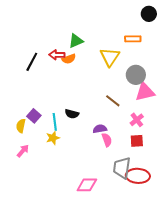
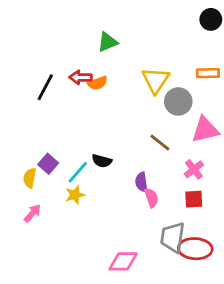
orange rectangle: (133, 39) -> (208, 73), moved
green triangle: (76, 41) -> (107, 42), moved
gray circle: (136, 75) -> (178, 101), moved
cyan line: (55, 122) -> (78, 172), turned 48
purple semicircle: (100, 129) -> (141, 182), turned -88

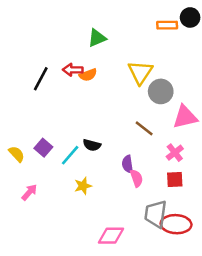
orange rectangle: (208, 73) -> (167, 25), moved
yellow semicircle: (30, 178) -> (17, 154), moved, turned 126
yellow star: (75, 195) -> (83, 186), moved

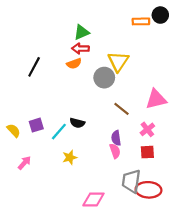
red arrow: (73, 70) -> (80, 48), moved
gray circle: (161, 91) -> (104, 78), moved
purple square: (43, 148) -> (36, 125), turned 32
purple semicircle: (128, 164) -> (116, 138), moved

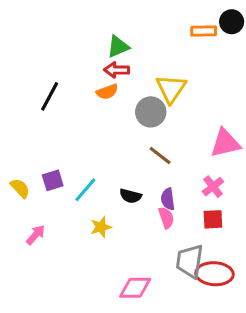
brown line: (121, 109) -> (160, 156), moved
black semicircle: (77, 123) -> (130, 196), moved

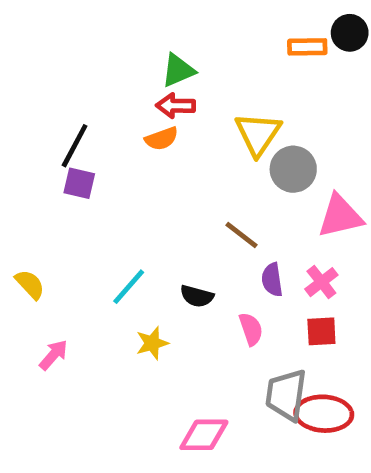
gray circle: (151, 112) -> (293, 169), moved
purple square: (53, 180) -> (79, 183), moved, turned 30
purple semicircle: (168, 199) -> (272, 280), moved

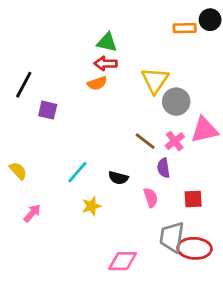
green triangle: (178, 70) -> (107, 42), turned 35
black line: (75, 146) -> (24, 85), moved
pink cross: (321, 282) -> (175, 141), moved

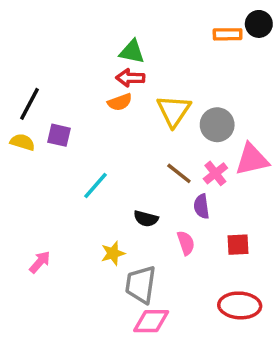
yellow triangle: (155, 80) -> (174, 111), moved
yellow semicircle: (18, 171) -> (22, 142), moved, turned -30
cyan line: (77, 172) -> (95, 186), moved
gray trapezoid: (172, 237) -> (141, 285), moved

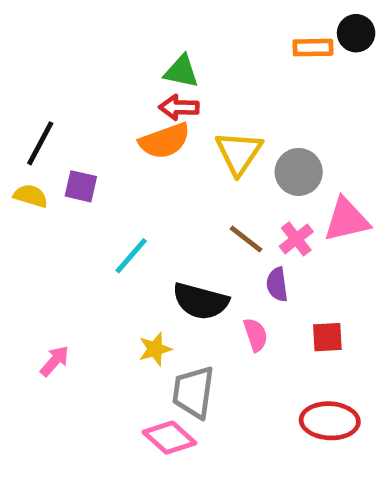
orange semicircle: (120, 102) -> (165, 141), size x1.5
black semicircle: (146, 219) -> (201, 301), size x1.6
pink diamond: (151, 321) -> (169, 438), moved, turned 42

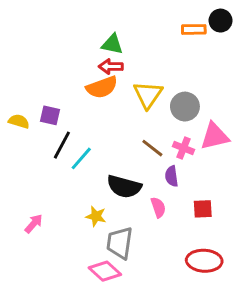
black line: (40, 143) -> (62, 145), moved
pink cross: (296, 239) -> (183, 148), turned -30
yellow star: (155, 349) -> (96, 216), turned 30

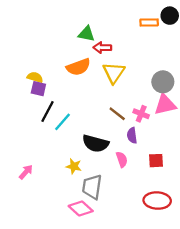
red arrow: (111, 67) -> (102, 48), moved
gray circle: (185, 107) -> (163, 82), moved
yellow semicircle: (19, 121) -> (35, 77), moved

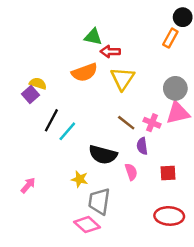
orange rectangle: (149, 22) -> (170, 38), moved, turned -60
purple square: (38, 89) -> (31, 94), moved, turned 35

